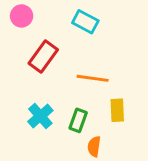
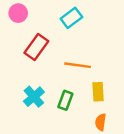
cyan rectangle: (85, 22) -> (71, 18), turned -65
orange semicircle: (94, 147) -> (101, 122), moved

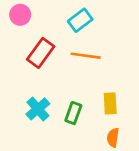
orange line: (78, 65) -> (86, 56), moved

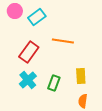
cyan rectangle: (80, 20) -> (37, 17), moved
red rectangle: (41, 53) -> (29, 52), moved

